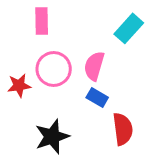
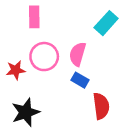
black star: (52, 137) -> (26, 112), moved

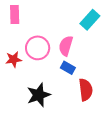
pink rectangle: (34, 17) -> (15, 15), moved
black star: (26, 112) -> (39, 95), moved

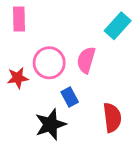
blue rectangle: (68, 68) -> (70, 97), moved, turned 32

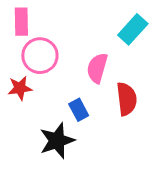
pink circle: (49, 63) -> (40, 56), moved
red semicircle: (112, 118) -> (127, 99), moved

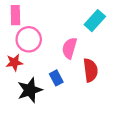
black star: (57, 141) -> (30, 90), moved

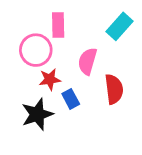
pink rectangle: (15, 15) -> (58, 25), moved
red star: (14, 62) -> (50, 79), moved

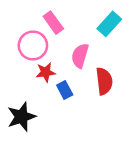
pink rectangle: (58, 25) -> (53, 23), turned -35
black star: (37, 114) -> (21, 117), moved

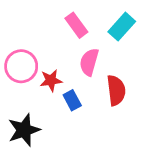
pink rectangle: (53, 23) -> (76, 25), moved
pink circle: (33, 46) -> (21, 66), moved

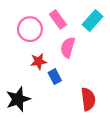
pink circle: (21, 66) -> (30, 29), moved
red semicircle: (116, 90) -> (88, 99), moved

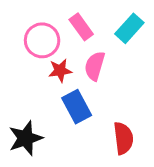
red star: (39, 61) -> (60, 70), moved
blue rectangle: (55, 77) -> (77, 107), size x1.5

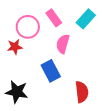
red star: (60, 70) -> (15, 47), moved
black star: (25, 138) -> (17, 92), turned 30

